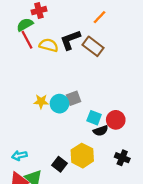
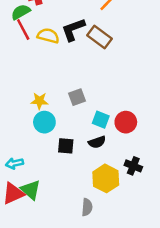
cyan circle: (59, 104) -> (44, 122), moved
black semicircle: (101, 131) -> (97, 142), moved
yellow hexagon: (82, 156) -> (106, 178), moved
black square: (59, 164) -> (66, 146), moved, turned -32

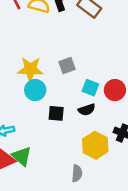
yellow star: (39, 101) -> (30, 69), size x1.5

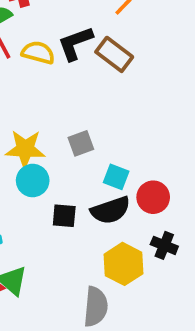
red circle: (115, 90) -> (153, 197), moved
black semicircle: (87, 110) -> (111, 210), size x1.5
gray semicircle: (77, 173) -> (96, 307), size x1.5

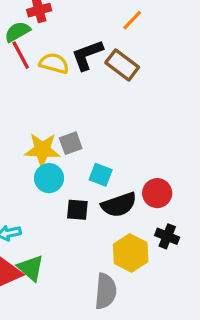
gray square: (81, 143) -> (71, 143), moved
cyan square: (116, 177) -> (101, 175), moved

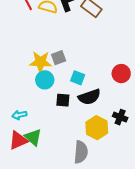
red circle: (157, 193) -> (121, 74), moved

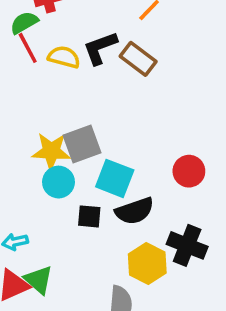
gray square: (59, 58) -> (82, 144), size x1.5
cyan square: (78, 78) -> (115, 178), size x1.5
black cross: (120, 117) -> (187, 245), size x1.5

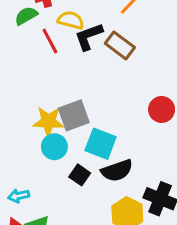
red line: (28, 48) -> (50, 41), moved
yellow semicircle: (64, 57) -> (71, 20), moved
red circle: (189, 171) -> (162, 109), moved
black square: (89, 216) -> (80, 175), turned 30

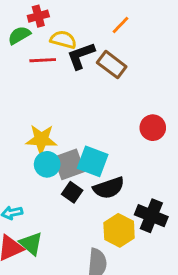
red line: (50, 41) -> (43, 60), turned -65
gray square: (74, 115) -> (69, 164), moved

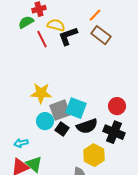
red line: (43, 60) -> (42, 39), turned 66
brown rectangle: (112, 65) -> (101, 35), moved
red circle: (153, 128) -> (117, 106), moved
cyan circle: (47, 164) -> (45, 121), moved
black cross: (151, 216) -> (114, 132), moved

